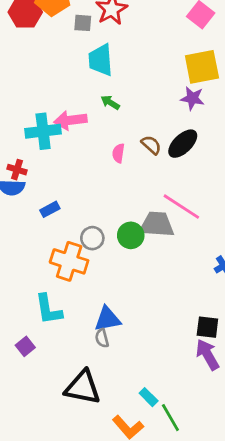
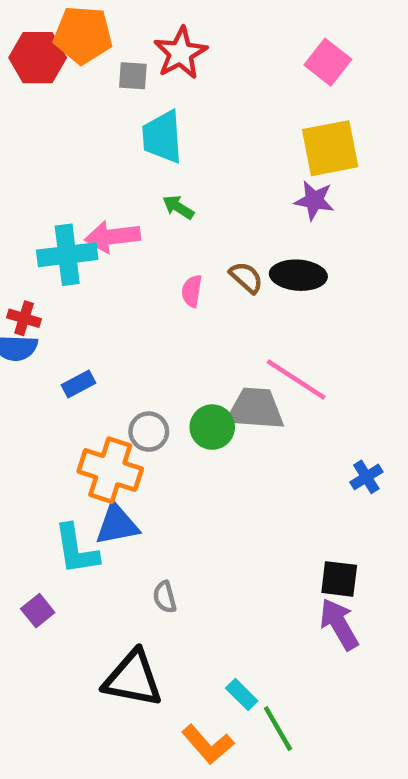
black ellipse: (183, 144) -> (298, 275), turned 48
blue triangle: (107, 319) -> (117, 525), moved

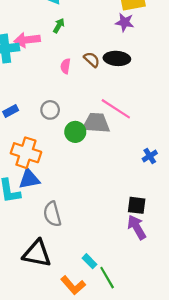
green arrow: (178, 207) -> (59, 26), turned 88
gray circle: (149, 432) -> (50, 110), moved
gray semicircle: (165, 597) -> (52, 214), size x1.6

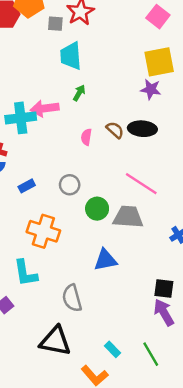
gray trapezoid: (96, 123) -> (128, 217), moved
blue triangle: (29, 179) -> (105, 260), moved
green line: (107, 278) -> (151, 354), moved

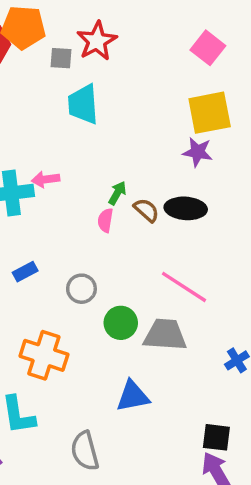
green arrow: (79, 93) -> (117, 193), moved
pink arrow: (45, 108) -> (46, 179), size x0.7
blue rectangle: (27, 186) -> (25, 272), moved

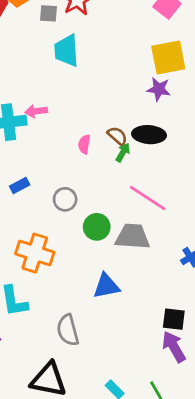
green arrow: (117, 193) -> (123, 152), moved

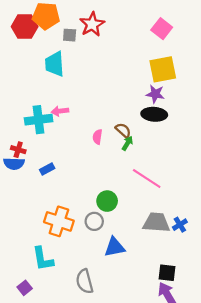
cyan trapezoid: (66, 51) -> (55, 64), moved
black ellipse: (149, 135) -> (154, 114), moved
gray circle: (65, 199) -> (94, 221), moved
gray trapezoid: (133, 237) -> (156, 222), moved

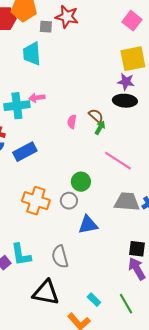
red star: (92, 24) -> (67, 17), turned -30
blue rectangle: (47, 169) -> (25, 152), size x1.6
cyan L-shape: (43, 259) -> (21, 255), moved

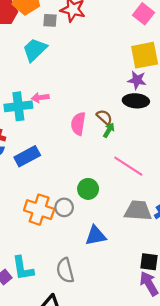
cyan trapezoid: (32, 54) -> (35, 50), turned 50
pink semicircle: (72, 122) -> (78, 124), size x1.5
gray circle: (69, 201) -> (64, 207), moved

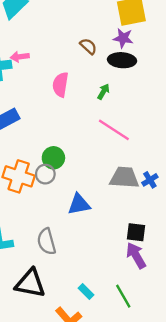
brown semicircle: (104, 117) -> (88, 46), moved
green arrow: (109, 130) -> (103, 92), moved
green circle: (88, 189) -> (53, 158), moved

